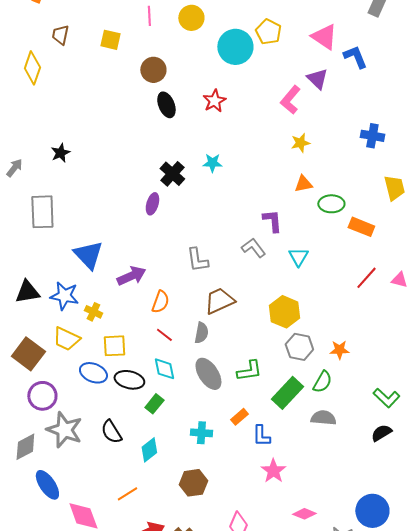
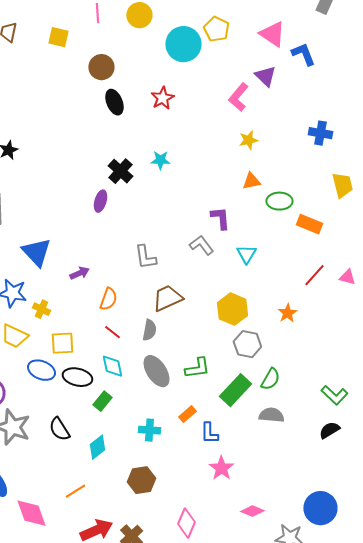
purple arrow: (131, 276) -> (79, 273), size x0.7
orange star: (339, 350) -> (287, 313), moved, turned -30

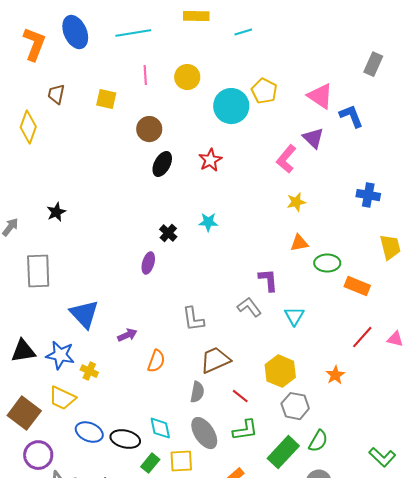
black ellipse: (114, 102) -> (162, 164), turned 50
black cross: (120, 171) -> (168, 233), size x0.7
red line: (112, 332) -> (240, 396), moved
yellow square: (62, 343) -> (181, 461), moved

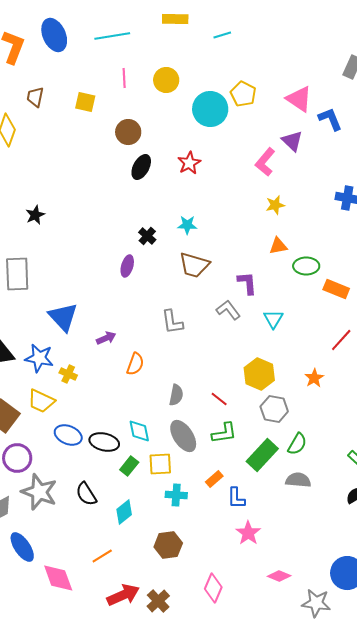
brown trapezoid: (215, 360) -> (194, 265), moved, turned -140

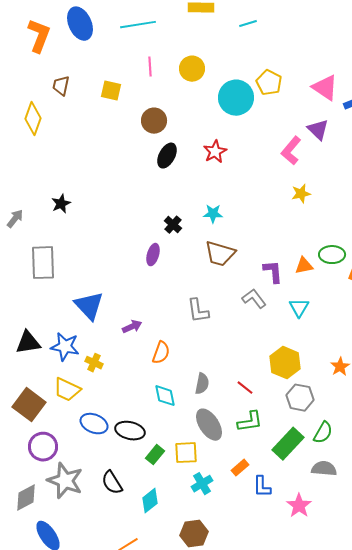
orange triangle: (278, 246) -> (304, 266), moved
cyan diamond: (139, 431) -> (165, 396), moved
cyan cross: (176, 495) -> (202, 484), turned -35
pink star: (248, 533) -> (299, 506), moved

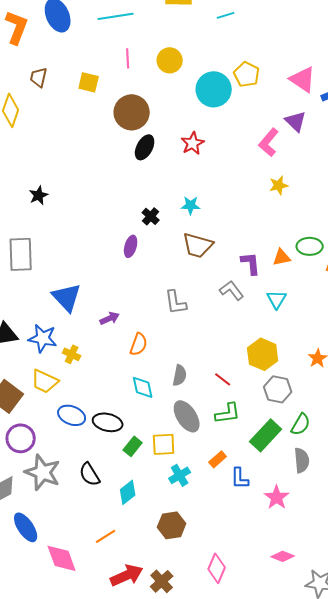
brown circle: (154, 121) -> (132, 112), size x1.4
gray semicircle: (324, 469) -> (302, 460), turned 80

